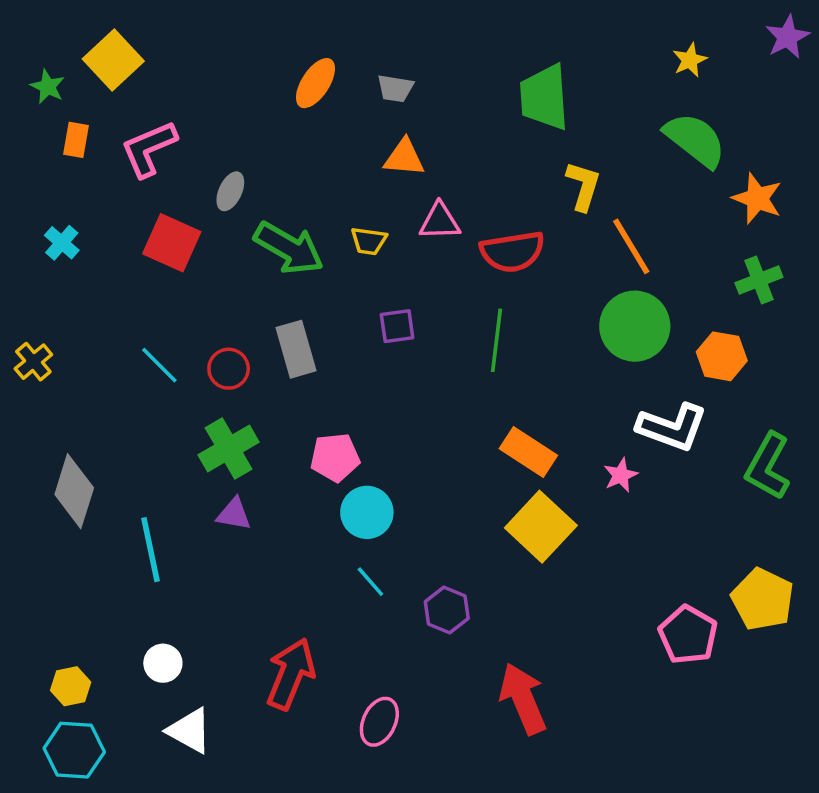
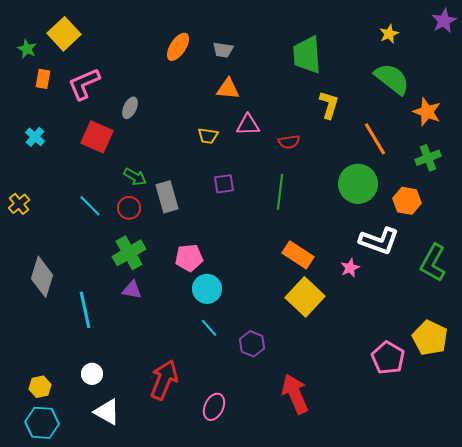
orange line: (631, 246) -> (375, 139), moved
green arrow: (289, 248) -> (135, 177), moved, size x0.6
red semicircle: (512, 252) -> (289, 142), size x0.6

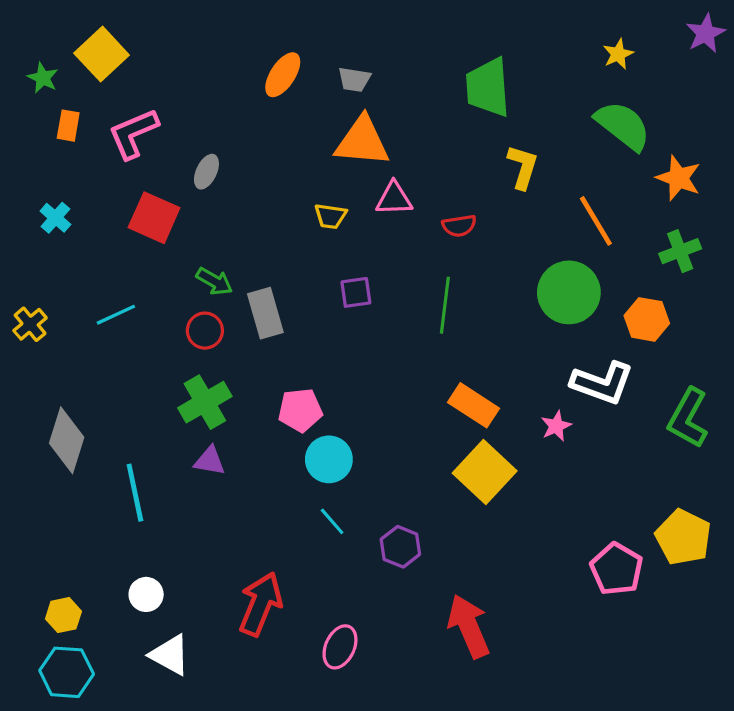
orange triangle: (228, 89) -> (362, 141), size x1.5
cyan line: (90, 206) -> (116, 315), moved, turned -70

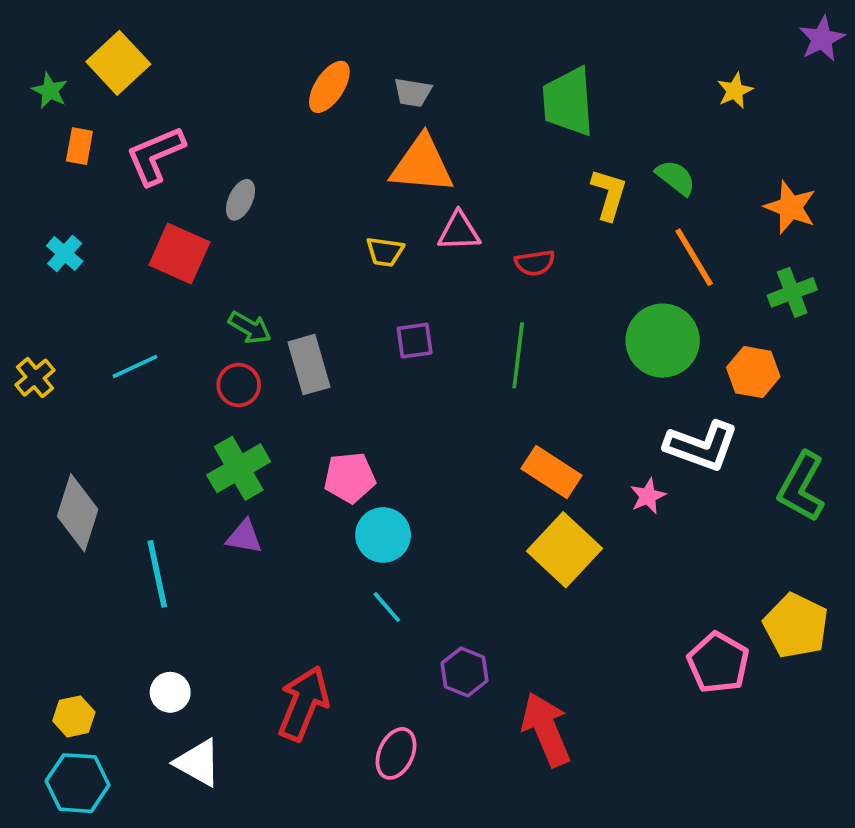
yellow star: (618, 54) -> (735, 91), moved
green semicircle: (623, 126) -> (676, 178), moved, size x0.6
purple hexagon: (400, 547) -> (465, 672), moved

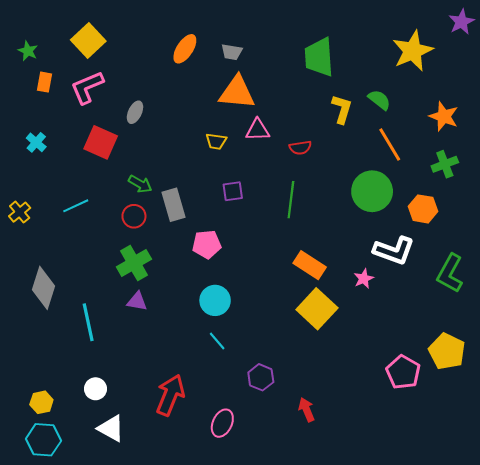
yellow square: (118, 63) -> (88, 40), moved
yellow star: (735, 91) -> (413, 51), size x2.0
pink pentagon: (350, 478) -> (207, 244), moved
red arrow: (546, 729) -> (307, 410), size x0.6

